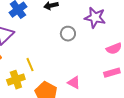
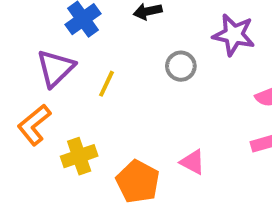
yellow line: (30, 65) -> (106, 84), moved, turned 48

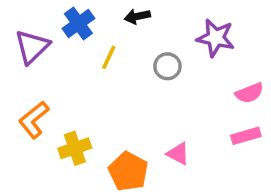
purple triangle: (56, 68) -> (32, 47), moved
yellow line: (106, 84) -> (109, 57), moved

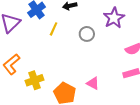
purple star: (216, 38) -> (114, 18), turned 30

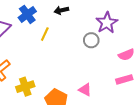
gray circle: (87, 34) -> (91, 40), moved

